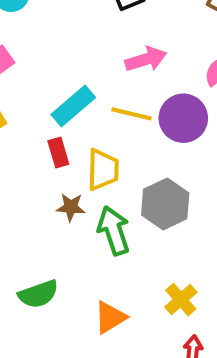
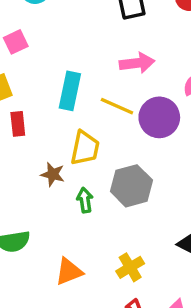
cyan rectangle: (73, 106) -> (70, 91), turned -48
red rectangle: (58, 152) -> (18, 124), moved
green arrow: (114, 231) -> (85, 200), size x0.6

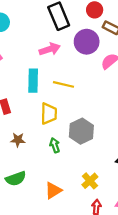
pink arrow: (137, 63) -> (50, 49), moved
purple circle: (159, 117) -> (87, 42), moved
brown star: (53, 174) -> (18, 140), moved

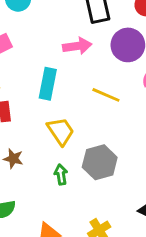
yellow line: (63, 84) -> (106, 95), moved
yellow trapezoid: (49, 114) -> (61, 131), turned -45

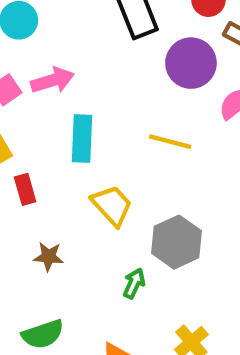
pink arrow: (77, 46) -> (53, 80), moved
green arrow: (61, 175) -> (134, 283), moved, turned 42

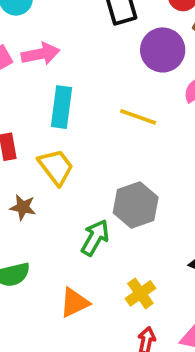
yellow trapezoid: (112, 205) -> (56, 167), moved
green arrow: (134, 283) -> (95, 238), size x1.4

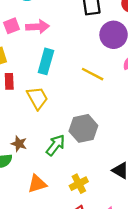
brown star: (23, 207) -> (19, 144), moved

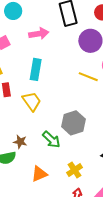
pink arrow: (38, 27) -> (39, 34), moved
yellow line: (93, 74) -> (88, 77), moved
green arrow: (56, 145) -> (51, 140), turned 102

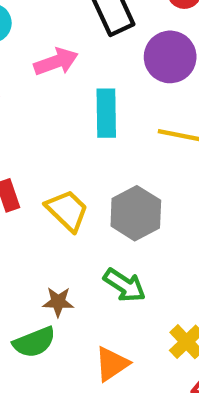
cyan rectangle: (36, 69) -> (106, 113), moved
gray hexagon: (73, 123) -> (136, 213), moved

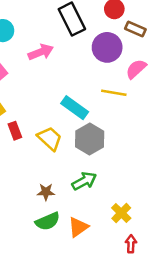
cyan rectangle: (106, 113) -> (75, 108), moved, turned -52
green arrow: (125, 285) -> (84, 181), turned -60
green semicircle: (34, 342) -> (48, 221), moved

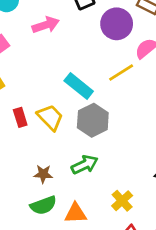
yellow line: (114, 93) -> (121, 73), turned -45
red rectangle: (15, 131) -> (20, 117), moved
orange triangle: (78, 227) -> (75, 213), turned 30

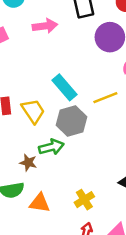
yellow line: (121, 73) -> (105, 98), moved
green arrow: (85, 165) -> (51, 147), moved
brown star: (43, 174) -> (28, 163), moved

